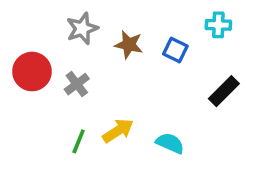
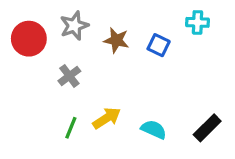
red circle: (32, 72) -> (29, 39), moved
black rectangle: (224, 91) -> (207, 128), moved

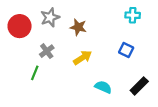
blue square: (159, 45) -> (126, 50), moved
yellow arrow: (107, 118) -> (83, 58), moved
green line: (71, 128) -> (35, 73), moved

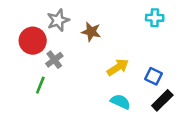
red circle: (20, 26) -> (33, 41), moved
blue square: (126, 50) -> (153, 76), moved
yellow arrow: (83, 58) -> (118, 67), moved

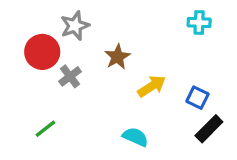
brown star: (91, 32) -> (117, 57), moved, turned 30
green line: (40, 85) -> (45, 129), moved, turned 30
cyan semicircle: (120, 102) -> (135, 137), moved

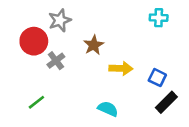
yellow arrow: (152, 86) -> (121, 68), turned 35

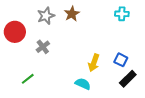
red circle: (34, 41) -> (15, 32), moved
brown star: (94, 45) -> (72, 14), moved
yellow arrow: (121, 68) -> (94, 63), moved, turned 108

